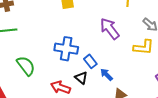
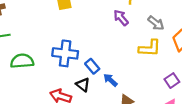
purple arrow: (110, 29) -> (121, 18), moved, size x0.7
green semicircle: (26, 66) -> (22, 61), moved, turned -55

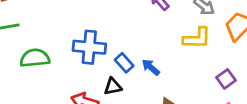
blue arrow: (110, 80) -> (151, 67), moved
black triangle: (83, 85) -> (113, 86), turned -48

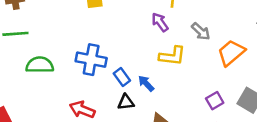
yellow L-shape: (197, 38) -> (172, 56), moved
black triangle: (113, 86) -> (126, 102), moved

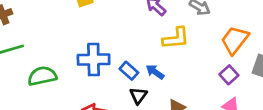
orange trapezoid: (231, 53) -> (235, 40), moved
black triangle: (126, 102) -> (138, 96), turned -36

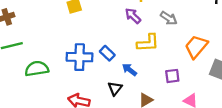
blue rectangle: (129, 71) -> (107, 53), moved
purple square: (229, 75) -> (172, 76), moved, turned 32

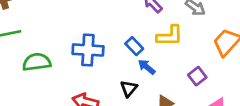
blue rectangle: (107, 53) -> (134, 46), moved
purple square: (172, 76) -> (197, 76), turned -32

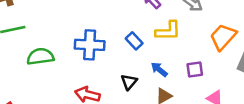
blue arrow: (147, 67) -> (159, 69), moved
purple square: (197, 76) -> (195, 70), turned 30

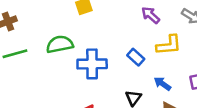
green semicircle: (40, 57) -> (60, 44), moved

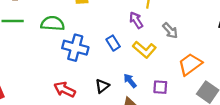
yellow L-shape: (169, 45) -> (144, 50), turned 30
blue rectangle: (136, 57) -> (113, 43), moved

